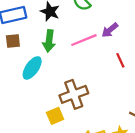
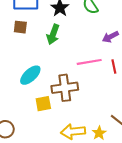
pink line: (84, 40) -> (89, 62), moved
cyan ellipse: (32, 68) -> (30, 75), moved

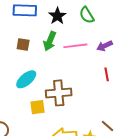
brown square: (20, 27) -> (23, 44), moved
pink line: (89, 62) -> (75, 46), moved

